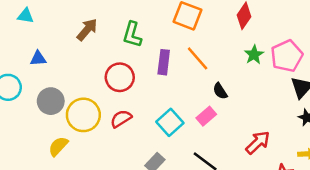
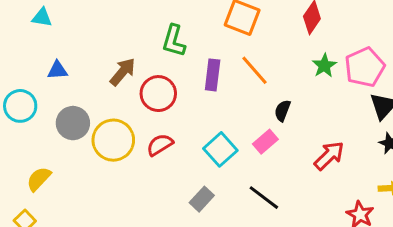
brown arrow: (87, 30) -> (123, 72), moved
black semicircle: (220, 91) -> (282, 111), turned 54
red arrow: (258, 143) -> (329, 156), moved
yellow semicircle: (58, 146) -> (39, 179), moved

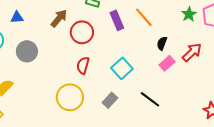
purple rectangle: (213, 75) -> (117, 20), turned -30
yellow circle: (113, 140) -> (70, 97), moved
pink rectangle: (265, 142) -> (167, 63), moved
red semicircle: (160, 145) -> (83, 65), turned -42
red arrow: (329, 156) -> (192, 52), moved

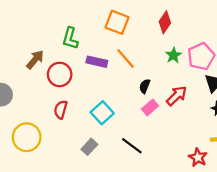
purple rectangle: (117, 20) -> (97, 62), turned -54
yellow circle: (70, 97) -> (27, 137), moved

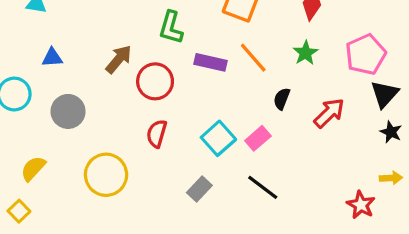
green star: (173, 55) -> (305, 53), moved
pink rectangle: (150, 107) -> (258, 138), moved

